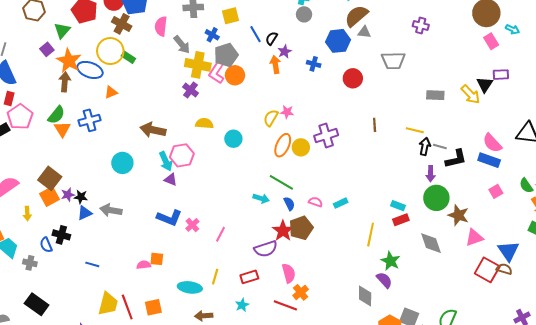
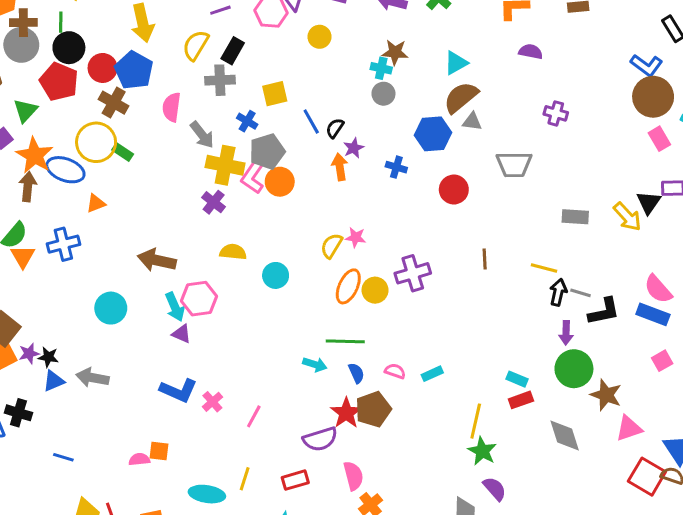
green line: (281, 182) -> (345, 341), turned -30
green star: (391, 261) -> (482, 451), moved

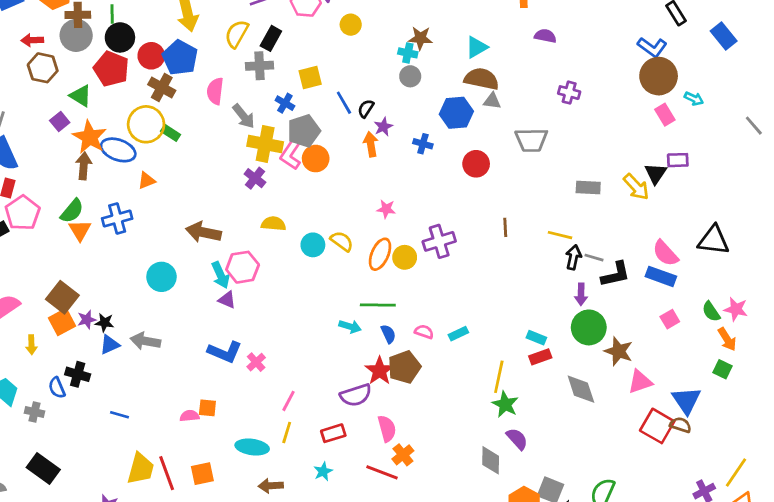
brown semicircle: (461, 97) -> (482, 79), turned 52
green triangle: (25, 111) -> (81, 96), turned -40
yellow semicircle: (332, 246) -> (342, 241), moved, turned 95
pink line: (254, 416) -> (289, 401), moved

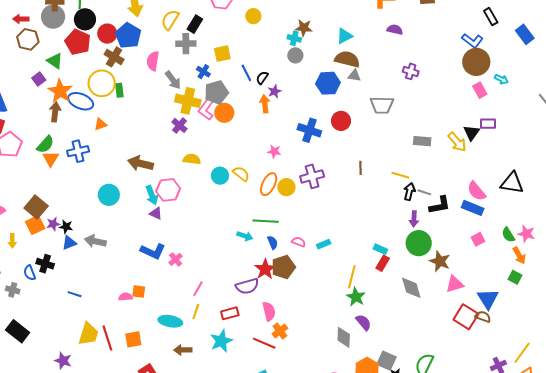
green rectangle: (171, 133) -> (119, 90), turned 48
blue cross: (423, 144) -> (309, 130), moved, size x1.6
red rectangle: (540, 357) -> (383, 263), turned -42
cyan star: (323, 471) -> (221, 341), size x1.6

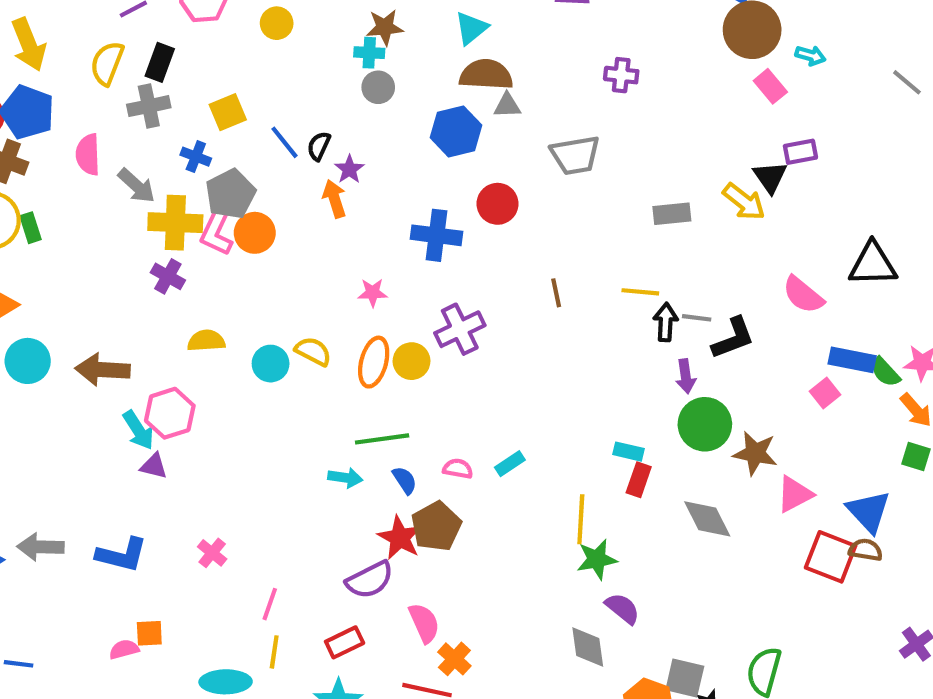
cyan circle: (109, 195) -> (28, 361), moved
blue rectangle: (473, 208) -> (852, 360), moved
blue L-shape: (153, 251) -> (122, 555), moved
green star: (356, 297) -> (597, 559), turned -30

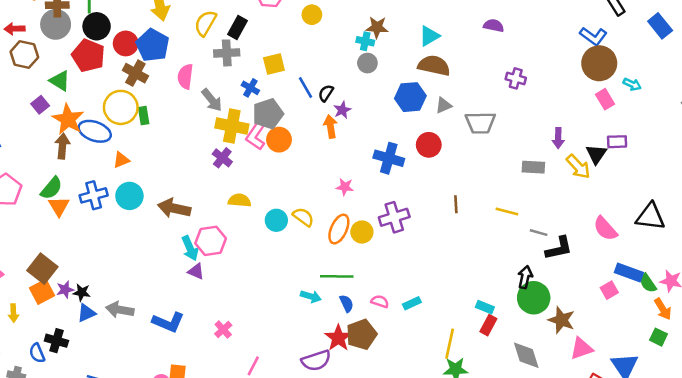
gray triangle: (507, 105) -> (444, 105), moved, turned -30
black arrow: (666, 322) -> (525, 277), moved
purple arrow: (686, 376) -> (558, 138), moved

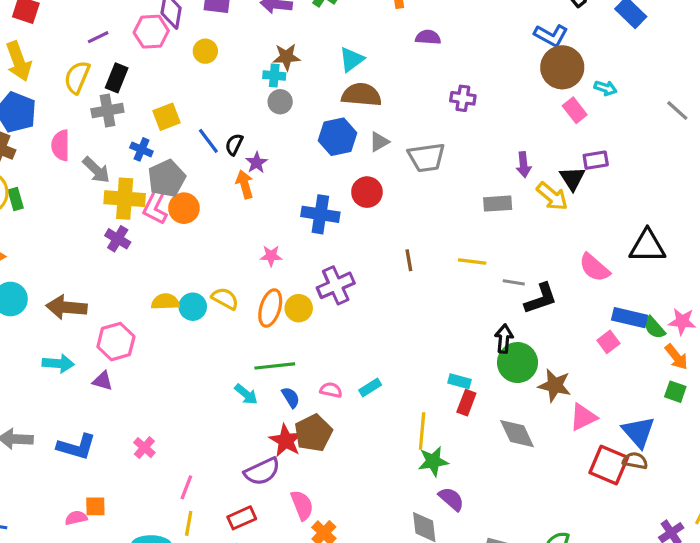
yellow semicircle: (240, 200) -> (165, 302), moved
cyan arrow: (190, 248) -> (58, 363), moved, turned -55
cyan arrow: (311, 296) -> (246, 394), turned 30

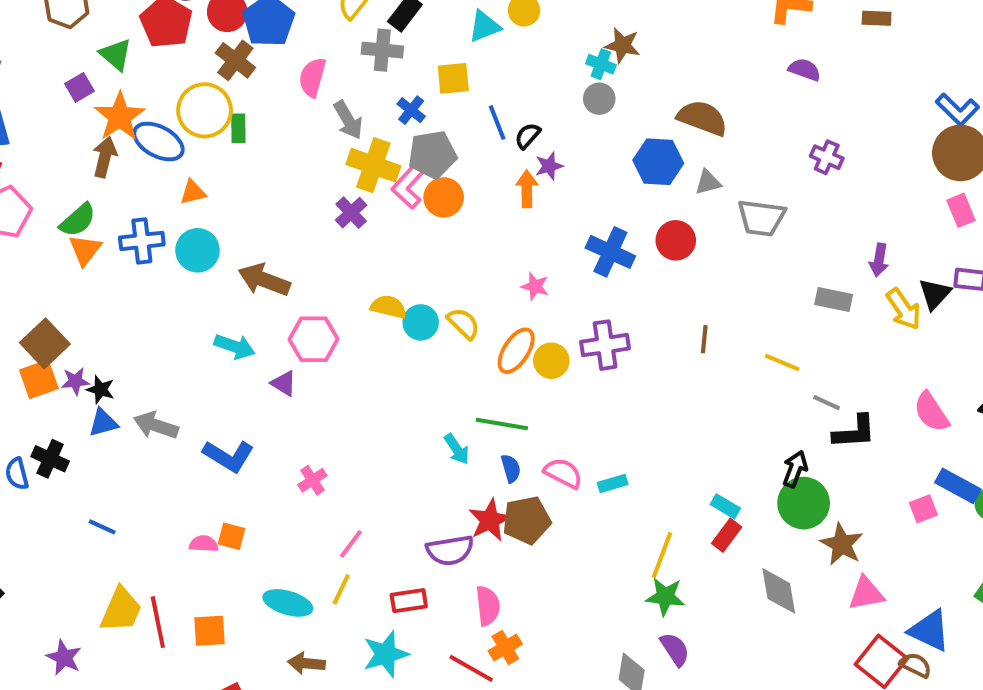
cyan triangle: (351, 60) -> (485, 26), moved
pink semicircle: (331, 390) -> (563, 473), size x1.4
blue triangle: (638, 432) -> (930, 631), turned -39

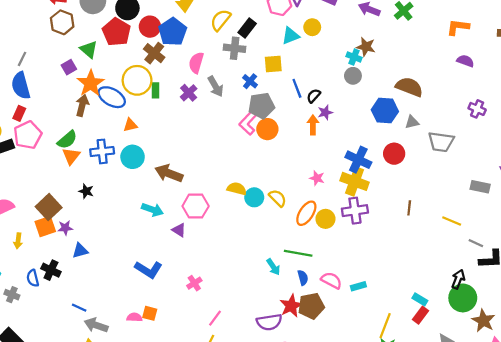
yellow cross: (373, 165) -> (354, 181), moved
purple cross: (351, 213) -> (189, 93), moved
black star: (101, 390) -> (86, 191), moved
gray arrow: (156, 425) -> (96, 325), moved

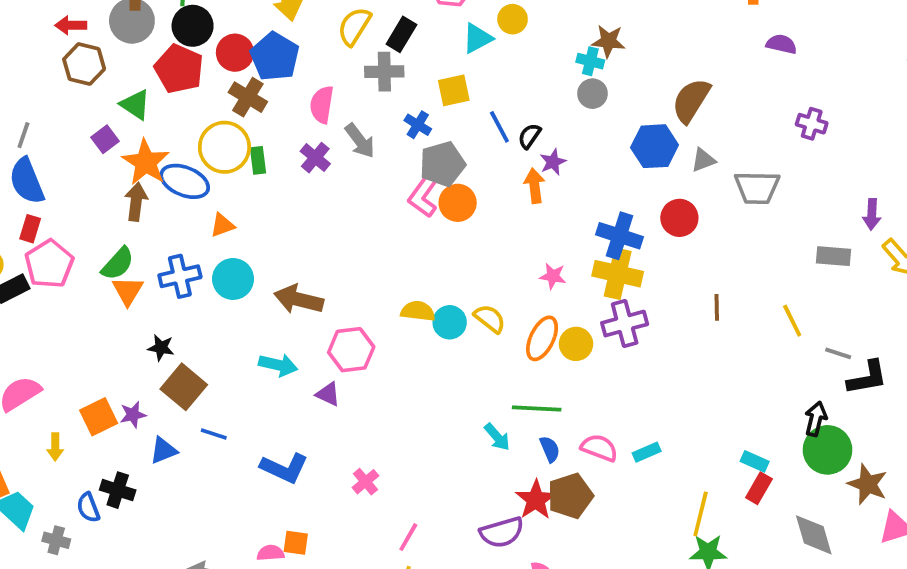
brown semicircle: (409, 87) -> (691, 100), turned -72
brown square: (49, 207) -> (184, 387), moved
yellow line: (452, 221) -> (792, 321), turned 48
blue line: (79, 308) -> (214, 434), moved

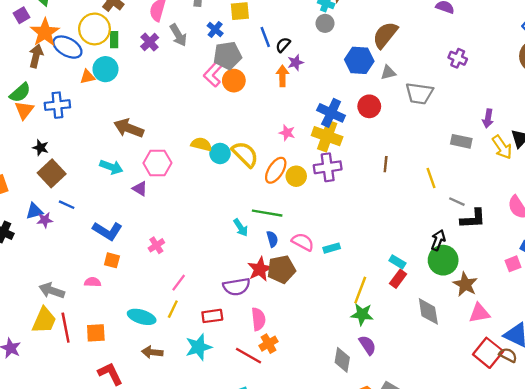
cyan circle: (233, 279) -> (105, 69), moved
yellow semicircle: (490, 319) -> (245, 154), size x1.4
purple star: (133, 415) -> (45, 220), moved
orange square: (296, 543) -> (112, 260), moved

